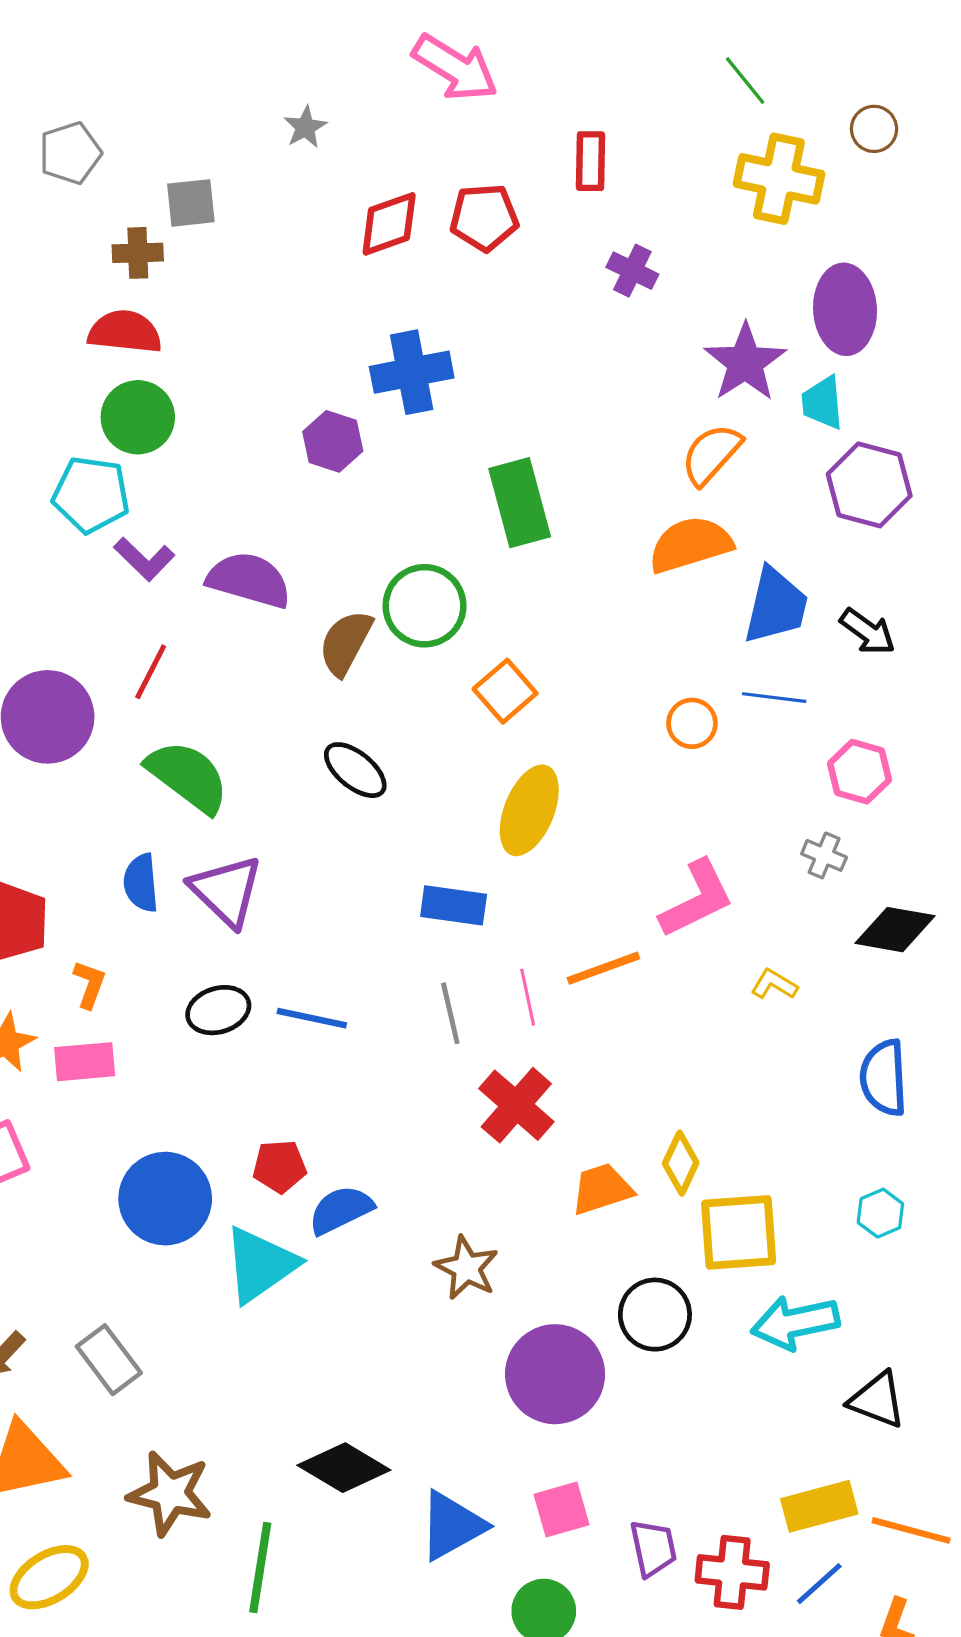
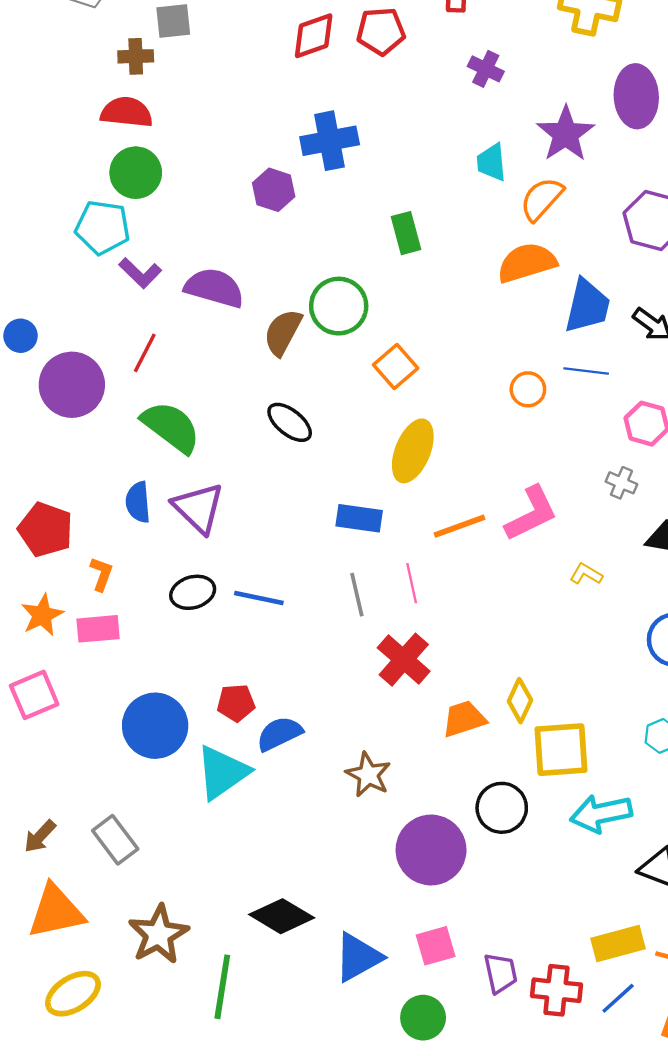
cyan trapezoid: (822, 403) -> (491, 162), moved
green rectangle: (520, 503) -> (406, 233), size x0.7
orange line: (603, 968) -> (460, 526), moved
brown star: (170, 1493) -> (158, 934), turned 30

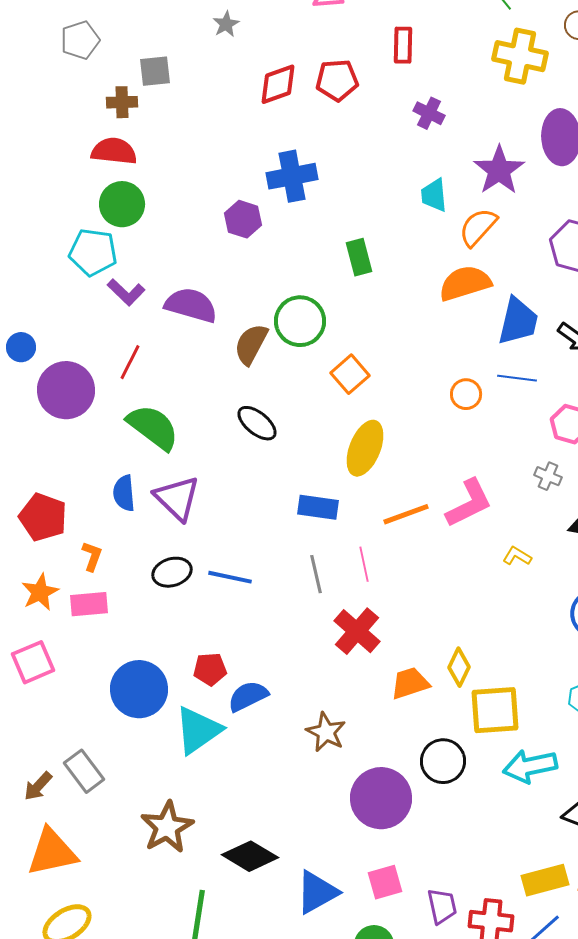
gray rectangle: (115, 840) -> (84, 771), moved
brown star: (158, 934) -> (167, 827), moved

